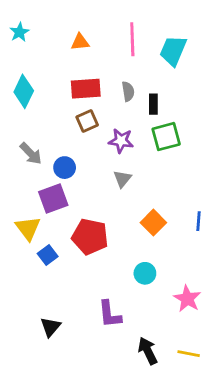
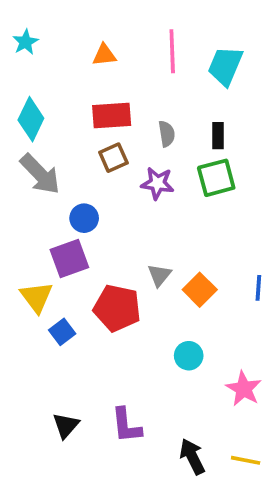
gray semicircle: (128, 91) -> (167, 134), moved
black rectangle: (153, 104) -> (218, 136), moved
gray arrow: (31, 153) -> (40, 174), moved, size x1.4
gray triangle: (122, 179) -> (159, 275), moved
purple L-shape: (110, 314) -> (126, 425), moved

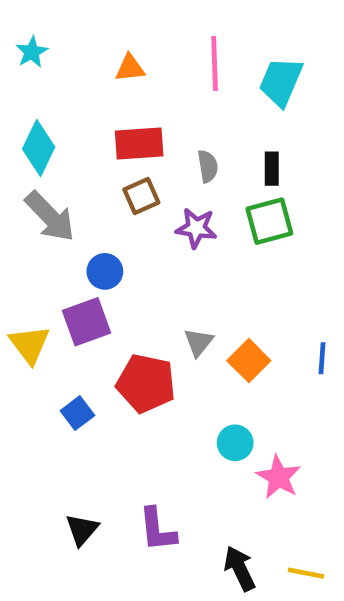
yellow triangle: (36, 297) -> (29, 345), moved
pink star: (244, 389) -> (279, 477), moved

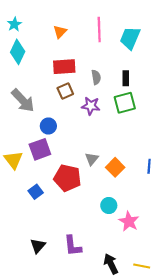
orange triangle: (130, 68) -> (60, 32), turned -40
cyan diamond: (39, 148) -> (18, 52), moved

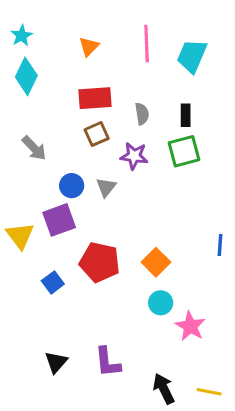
gray arrow: (23, 101) -> (34, 148), size x0.7
gray triangle: (92, 159) -> (106, 187), moved
orange square: (115, 167) -> (156, 262), moved

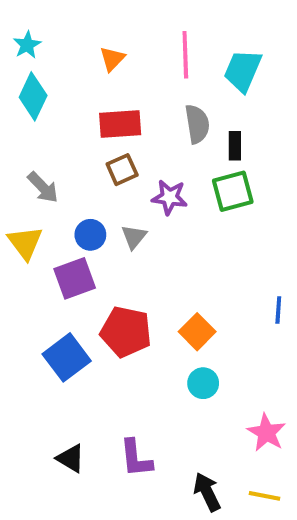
gray semicircle: (142, 114) -> (197, 124), moved, size x1.4
yellow triangle: (20, 236) -> (25, 243), moved
blue square: (53, 282) -> (67, 357), size x1.6
pink star: (190, 326) -> (266, 433), moved
black triangle: (56, 362) -> (71, 458), turned -40

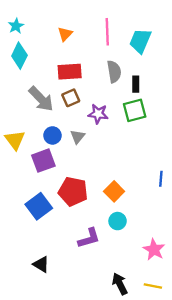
gray arrow: (43, 187) -> (41, 99), moved, size x1.4
purple L-shape: (136, 458) -> (89, 238), moved, turned -100

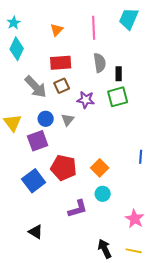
cyan trapezoid: (140, 41) -> (129, 19), moved

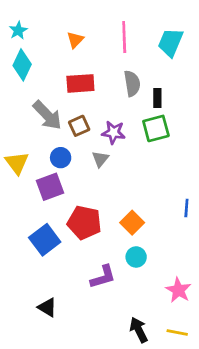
cyan trapezoid: (129, 19) -> (171, 42), moved
brown square: (62, 86) -> (79, 126), moved
gray triangle: (68, 120) -> (100, 159), moved

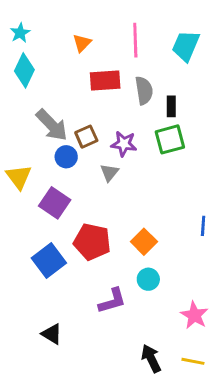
red rectangle: (80, 83) -> (105, 80), moved
blue circle: (61, 158) -> (66, 157), moved
purple square: (50, 187) -> (55, 203), turned -36

